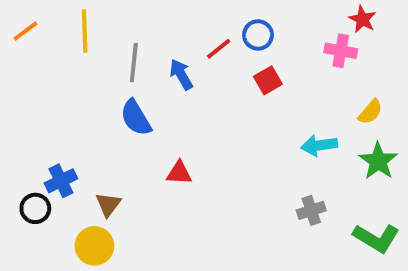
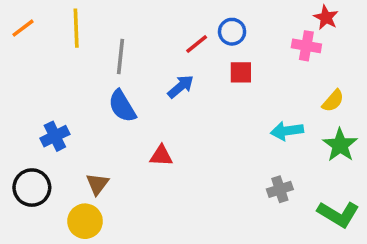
blue arrow: (181, 74) -> (181, 87), moved, turned 80
red square: (268, 80) -> (241, 72), turned 30
blue cross: (61, 181) -> (55, 136), moved
black circle: (35, 208) -> (32, 188), size x1.4

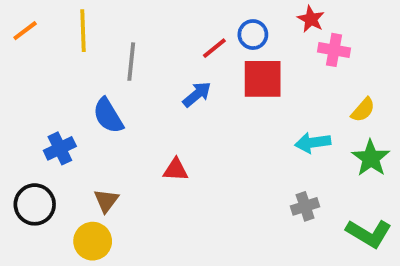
red star: (326, 17) -> (311, 19), moved
red square: (241, 72) -> (263, 79), size x1.6
blue semicircle: (122, 106) -> (108, 116), moved

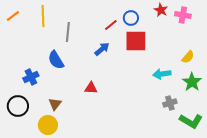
pink cross: (334, 50) -> (183, 15), moved
gray cross: (305, 206) -> (170, 103), moved

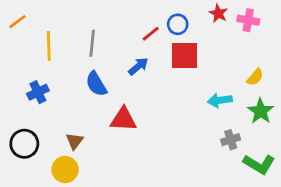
yellow line: (43, 16) -> (49, 46), moved
blue semicircle: (56, 60) -> (96, 84), moved
blue cross: (31, 77) -> (38, 92), moved
red triangle: (91, 88) -> (123, 119), size x1.5

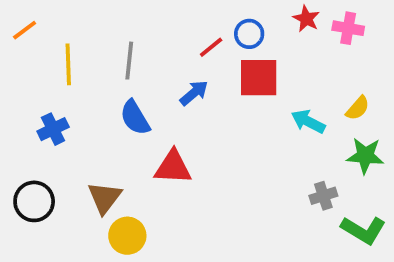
cyan arrow: (220, 100) -> (308, 121), moved, turned 35
green star: (260, 111) -> (365, 156), turned -30
brown triangle: (75, 141) -> (104, 198), size x1.4
yellow circle: (65, 170) -> (127, 236), moved

